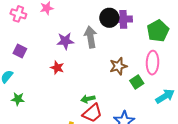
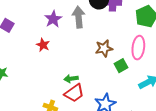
purple star: (65, 41) -> (53, 19), turned -30

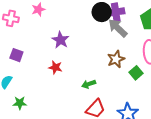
gray arrow: (79, 17) -> (118, 28), moved, turned -30
green arrow: (71, 79) -> (89, 84), moved

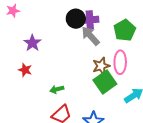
brown star: (116, 59) -> (101, 66), moved
green square: (136, 73) -> (105, 82), size x1.6

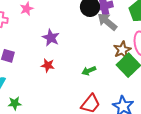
green arrow: (57, 89) -> (89, 71), moved

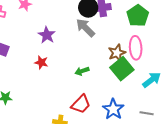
gray arrow: (107, 22) -> (85, 28), moved

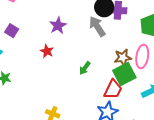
green arrow: (82, 71) -> (85, 68), turned -48
red trapezoid: (81, 104) -> (113, 89), moved, turned -30

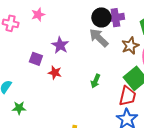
purple square: (12, 31) -> (36, 59), moved
brown star: (123, 58) -> (130, 46), moved

